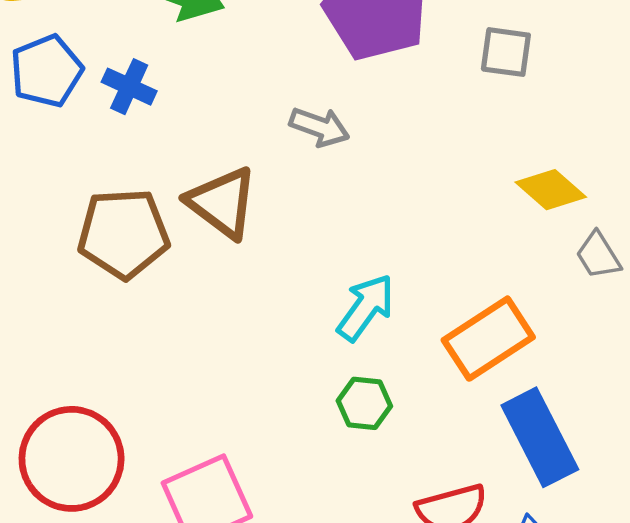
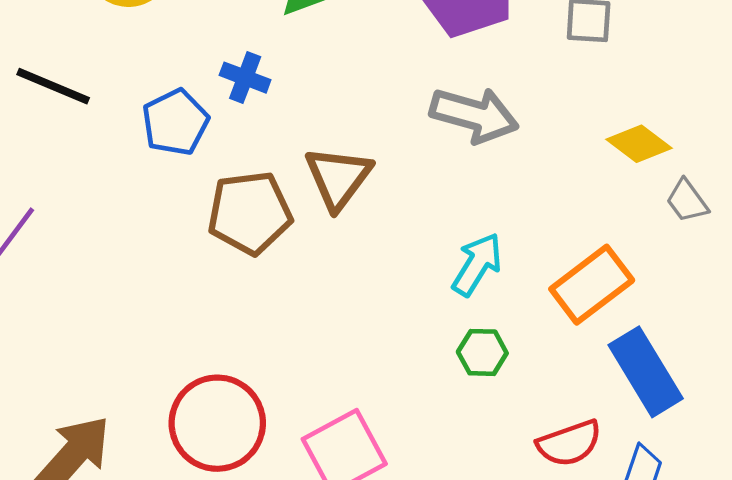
blue pentagon: (46, 71) -> (175, 122), moved
gray arrow: (319, 127) -> (474, 115), moved, size x1.6
brown triangle: (222, 203) -> (338, 178), turned 34

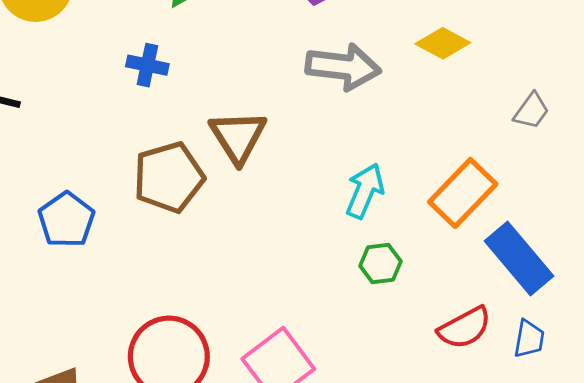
blue pentagon: (175, 122) -> (66, 220), moved
yellow diamond: (639, 144) -> (443, 43), moved
gray trapezoid: (687, 201) -> (531, 111), turned -99

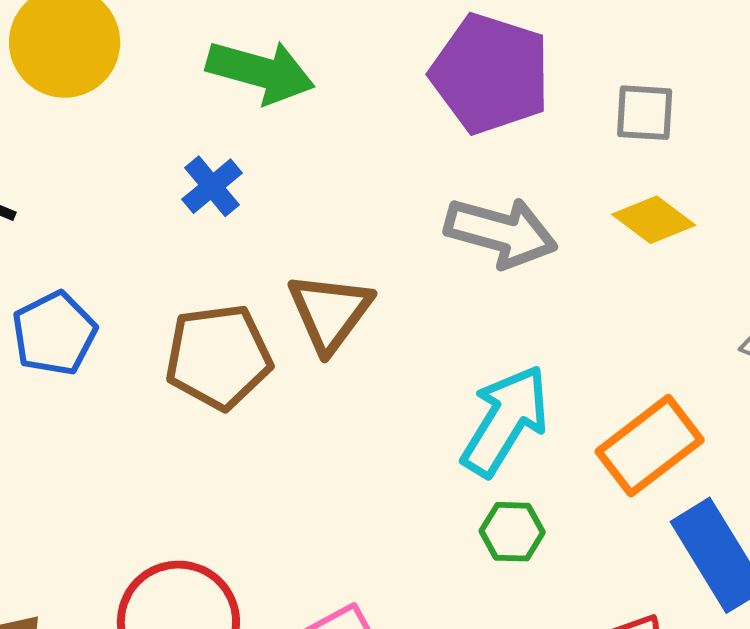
blue cross: (147, 65) -> (212, 186), turned 30
cyan arrow: (365, 191) -> (505, 421), size x1.4
blue pentagon: (66, 220) -> (54, 333), moved

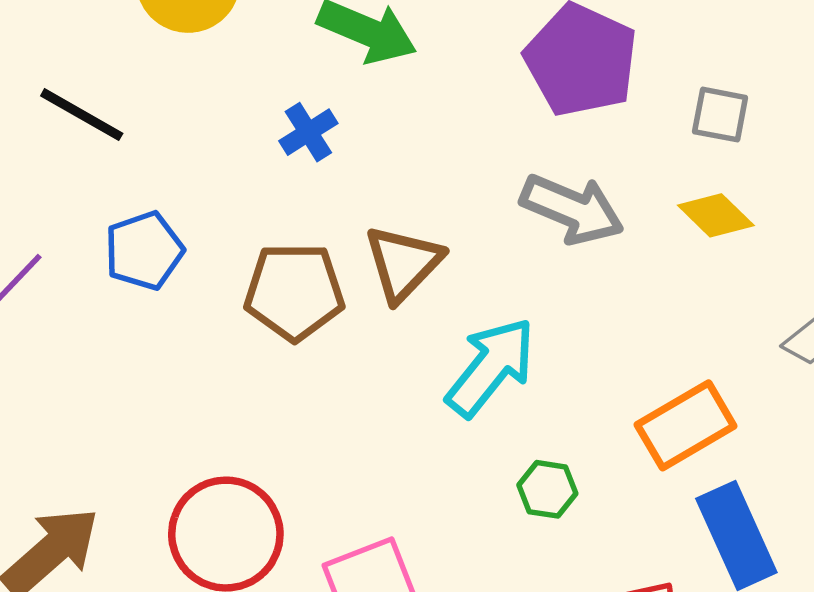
cyan arrow: (505, 421) -> (491, 367), moved

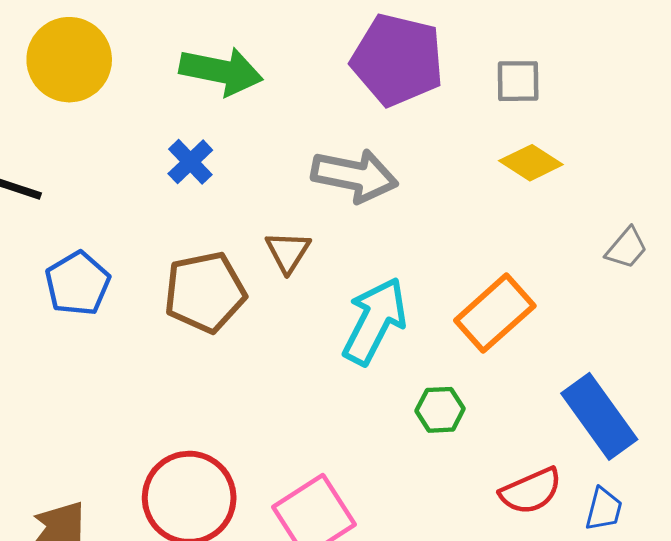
gray arrow: (572, 209) -> (355, 176), moved
brown triangle: (403, 263) -> (288, 252), size x0.7
orange rectangle: (686, 425) -> (495, 313), moved

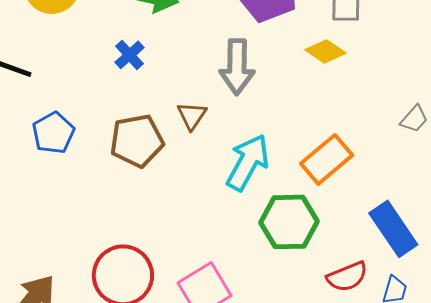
yellow diamond: (531, 163) -> (325, 51), moved
gray arrow: (355, 176) -> (237, 67), turned 78
green hexagon: (440, 410) -> (289, 222), size x1.8

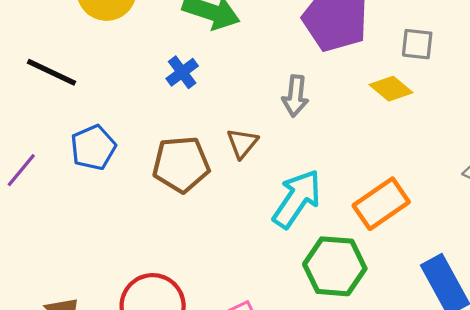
gray arrow: (237, 67) -> (295, 96), size x0.7

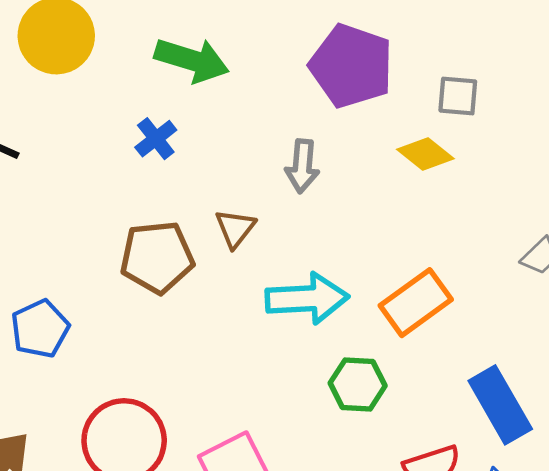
blue pentagon: (93, 147) -> (40, 329), moved
cyan arrow: (297, 199) -> (307, 299), turned 54
green hexagon: (335, 266) -> (358, 384), size x0.7

